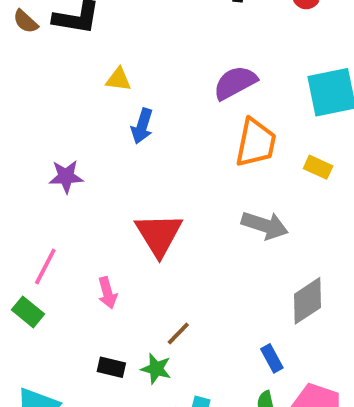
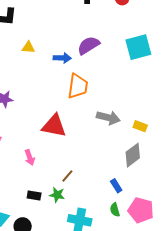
blue arrow: (142, 126) -> (62, 58), moved, turned -102
orange trapezoid: (256, 143) -> (78, 86), moved
yellow rectangle: (318, 167) -> (140, 126), moved
red triangle: (159, 235) -> (54, 126), turned -44

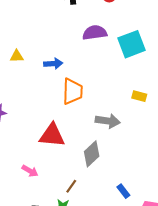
purple semicircle: (88, 45) -> (95, 33), moved, turned 30
yellow rectangle: (140, 126) -> (139, 96), moved
gray diamond: (133, 155) -> (92, 154), moved
pink arrow: (30, 157) -> (30, 171), turned -35

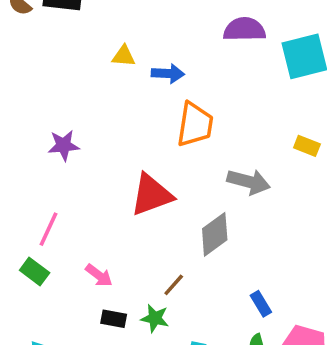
yellow triangle: (17, 56) -> (124, 56), moved
red triangle: (52, 135) -> (152, 195), turned -32
pink arrow: (30, 171) -> (99, 275), moved

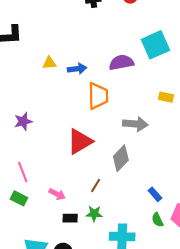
purple semicircle: (244, 29) -> (121, 63), moved
pink line: (48, 229) -> (23, 172), turned -36
brown line: (174, 285) -> (96, 185), moved

